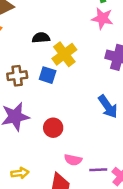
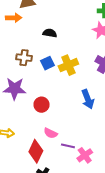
yellow cross: (64, 54) -> (68, 65), moved
blue square: (48, 75) -> (47, 63), turned 32

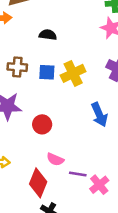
blue square: (47, 63) -> (47, 72), turned 32

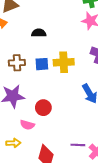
yellow cross: (73, 73) -> (64, 62), turned 30
pink semicircle: (55, 159) -> (27, 125), moved

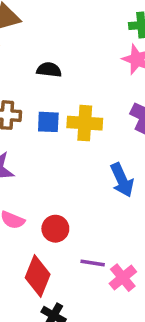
red circle: (43, 108) -> (55, 229), moved

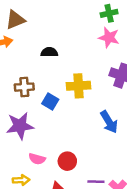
blue square: (48, 122) -> (50, 102), moved, turned 35

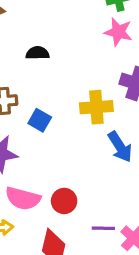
yellow cross: (79, 86) -> (96, 107), moved
pink semicircle: (37, 159) -> (23, 198), size x1.5

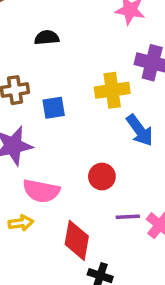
blue square: (40, 120) -> (54, 108), turned -35
red circle: (64, 201) -> (102, 176), moved

